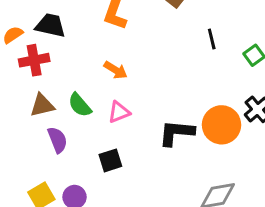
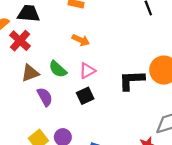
red cross: (34, 60) -> (20, 41), turned -30
black square: (110, 160) -> (85, 96), moved

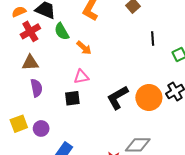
green semicircle: (58, 69) -> (62, 31), moved
black L-shape: (131, 80) -> (118, 97), turned -45

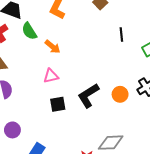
black square: (72, 98) -> (58, 104), moved
orange circle: (149, 98) -> (120, 94), size x0.6

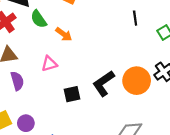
pink triangle: (51, 76) -> (49, 64), moved
orange circle: (120, 94) -> (137, 81), size x1.6

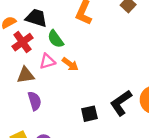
orange arrow: (64, 34) -> (70, 64), moved
pink triangle: (49, 64) -> (47, 61), moved

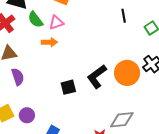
pink triangle: (47, 61) -> (56, 23), moved
orange arrow: (70, 64) -> (49, 42), turned -35

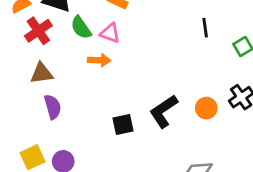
pink triangle: (56, 23) -> (110, 33), turned 35
orange circle: (127, 73) -> (206, 108), size x0.6

